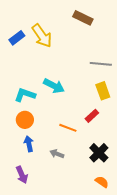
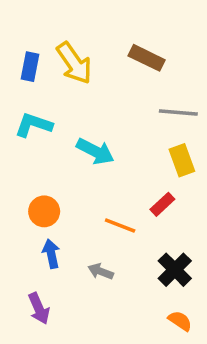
brown rectangle: (83, 18) -> (147, 58), moved
blue rectangle: (17, 38) -> (30, 67), turned -42
cyan L-shape: (25, 95) -> (34, 125), moved

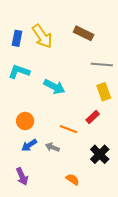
blue arrow: (51, 254) -> (29, 145), turned -112
gray arrow: (101, 271) -> (52, 147), moved
orange semicircle: (180, 321) -> (72, 179), moved

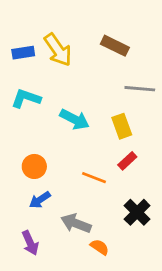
blue rectangle: (17, 38) -> (23, 53), turned 70
yellow rectangle: (104, 92) -> (122, 126), moved
gray arrow: (52, 147) -> (76, 223), moved, size x1.5

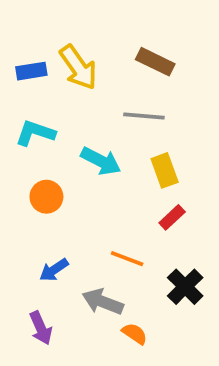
gray line: (140, 89) -> (144, 116), moved
orange circle: (34, 166) -> (46, 197), moved
orange line: (94, 178) -> (127, 259), moved

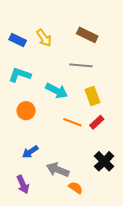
yellow arrow: (78, 67) -> (44, 38), size x0.7
blue rectangle: (31, 71) -> (18, 40), turned 35
orange line: (127, 259) -> (72, 122), moved

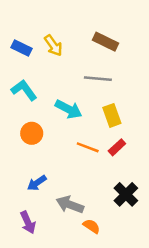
cyan L-shape: (20, 75) -> (24, 90), turned 35

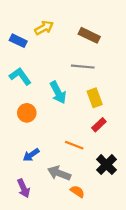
yellow arrow: (53, 45) -> (44, 28), moved, turned -84
cyan arrow: (69, 109) -> (58, 92), turned 35
orange line: (88, 147) -> (74, 145), moved

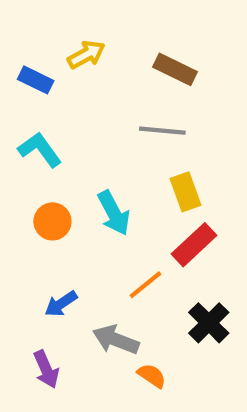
cyan arrow: (58, 92) -> (114, 213), moved
red rectangle: (99, 125) -> (194, 245), size x1.5
orange line: (74, 145) -> (145, 285), turned -60

